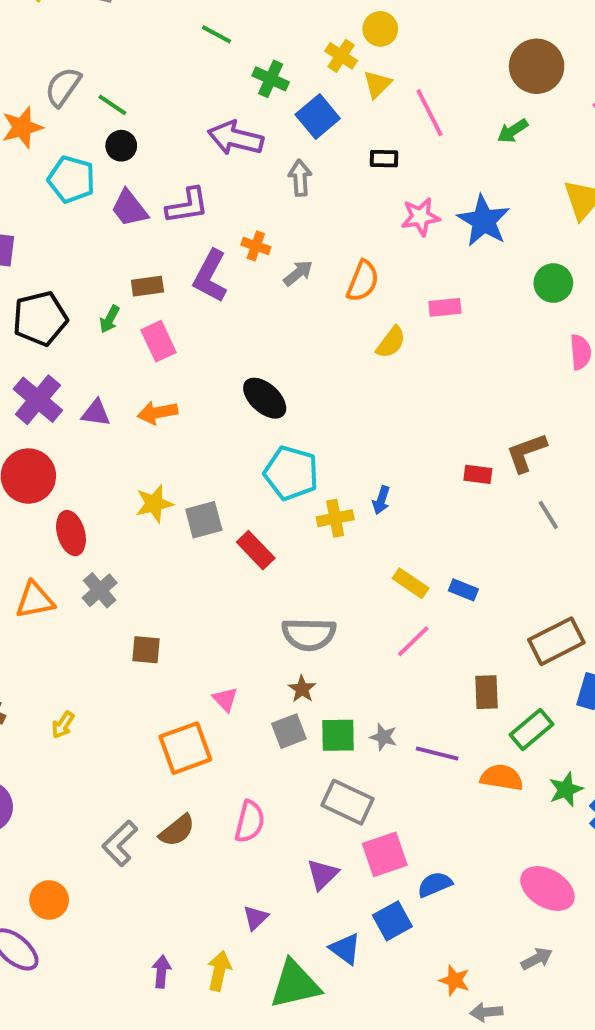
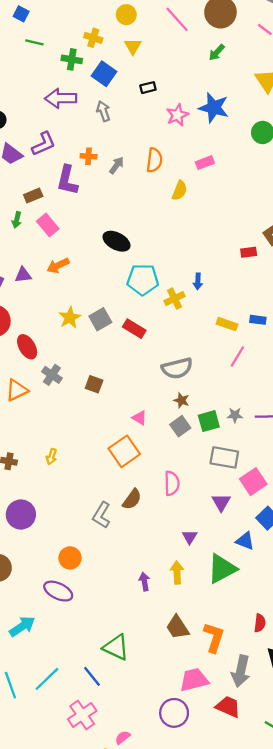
yellow cross: (341, 56) -> (93, 38), moved
pink line: (429, 113) -> (177, 19), moved
brown square: (146, 650) -> (94, 384), moved, turned 30

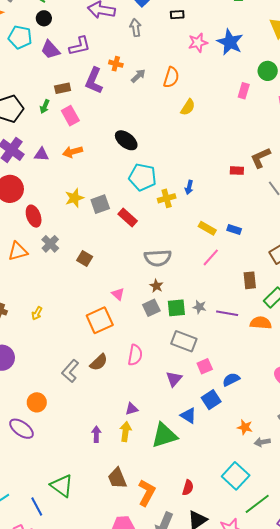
pink rectangle: (205, 163) -> (244, 91), moved, turned -63
pink square: (253, 482) -> (205, 366), size x0.7
purple triangle: (190, 537) -> (132, 409), moved, turned 32

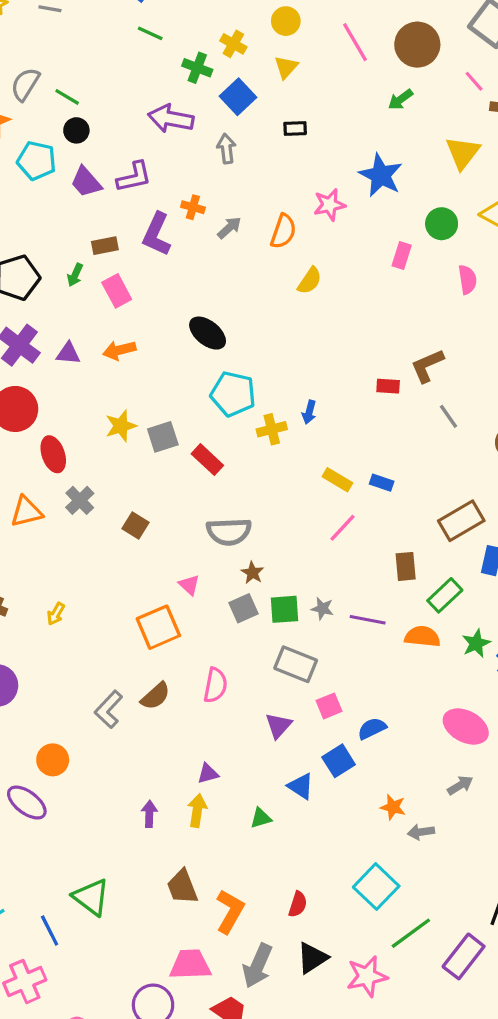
pink star: (198, 43) -> (329, 205), moved
gray semicircle: (158, 258) -> (229, 532), moved
green triangle: (164, 435) -> (261, 818), size x0.5

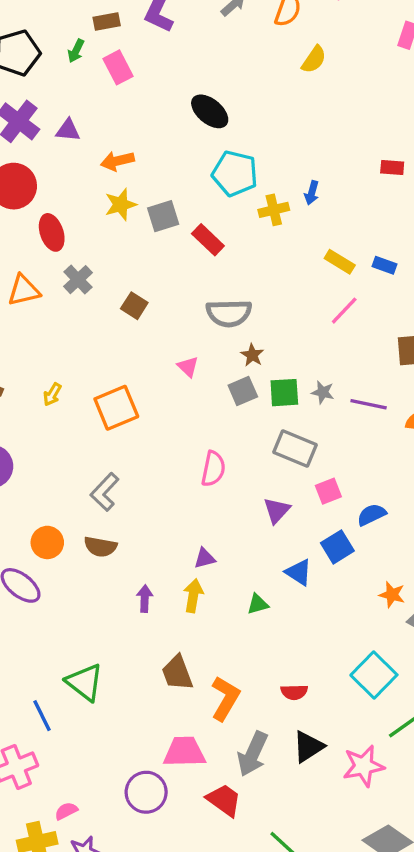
orange arrow: (119, 350) -> (117, 161), moved
orange square: (158, 627) -> (116, 408), moved
brown semicircle: (155, 696) -> (100, 547), moved, turned 52
red semicircle: (298, 904) -> (294, 692), turned 70

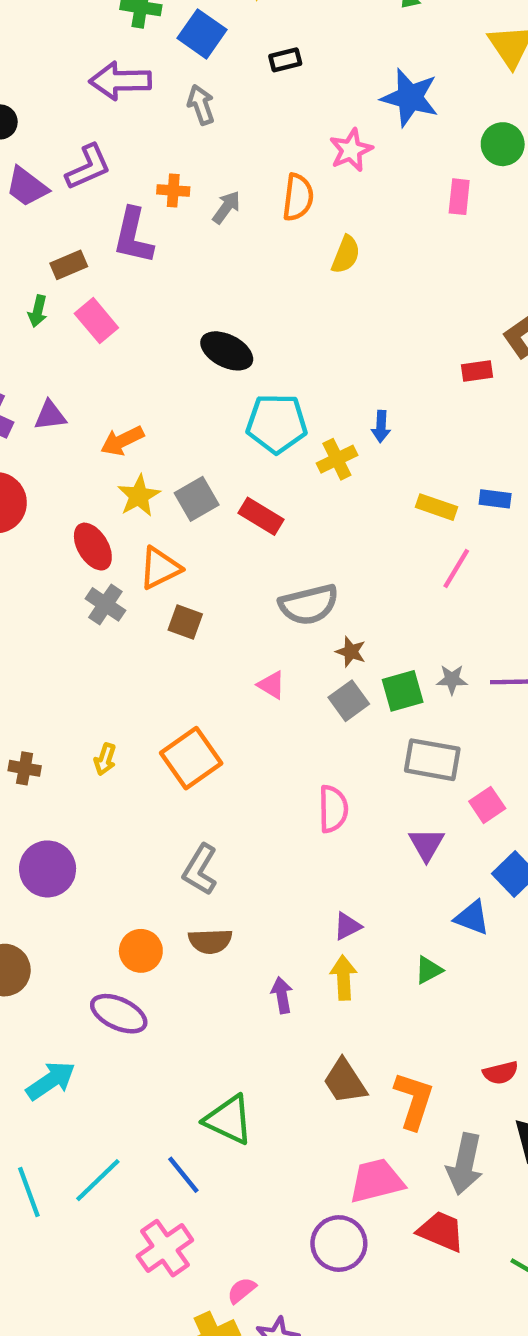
red ellipse: (52, 232) -> (93, 547), moved
orange triangle: (24, 290) -> (160, 568), moved

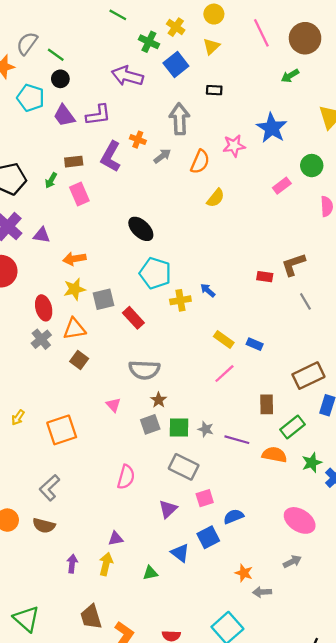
gray arrow: (201, 105) -> (180, 119), moved, size x1.5
pink rectangle: (459, 197) -> (282, 186), turned 30
blue arrow: (381, 426) -> (208, 290), turned 112

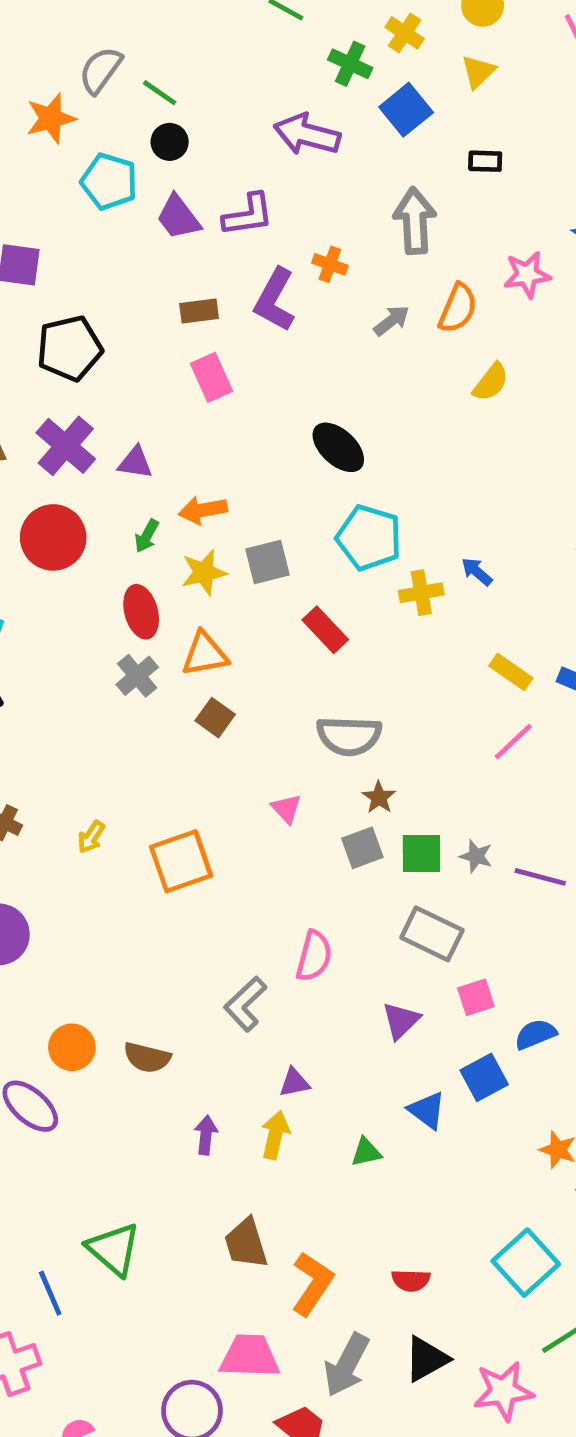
gray arrow: (162, 156) -> (392, 321), moved
green arrow: (51, 180) -> (147, 536), moved
gray square: (103, 299) -> (268, 562), moved
gray L-shape: (50, 488) -> (245, 1004), moved

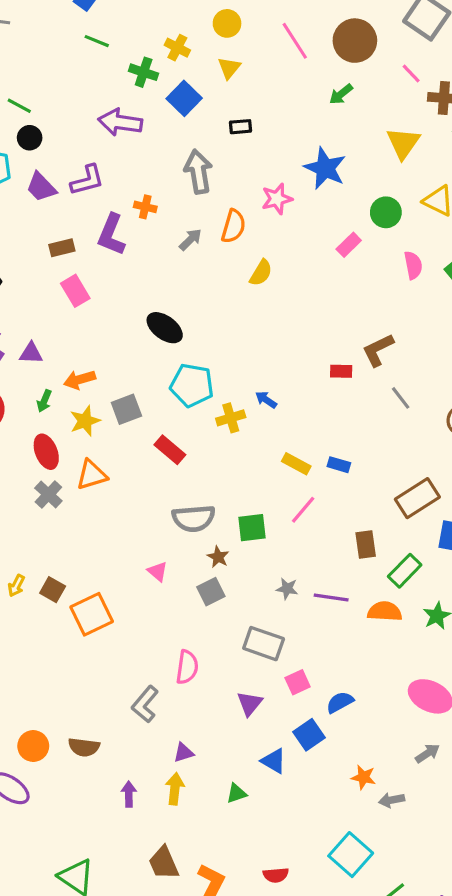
brown square: (215, 718) -> (53, 590), moved
yellow arrow: (91, 837) -> (16, 586), moved
green square: (421, 853) -> (252, 528), moved

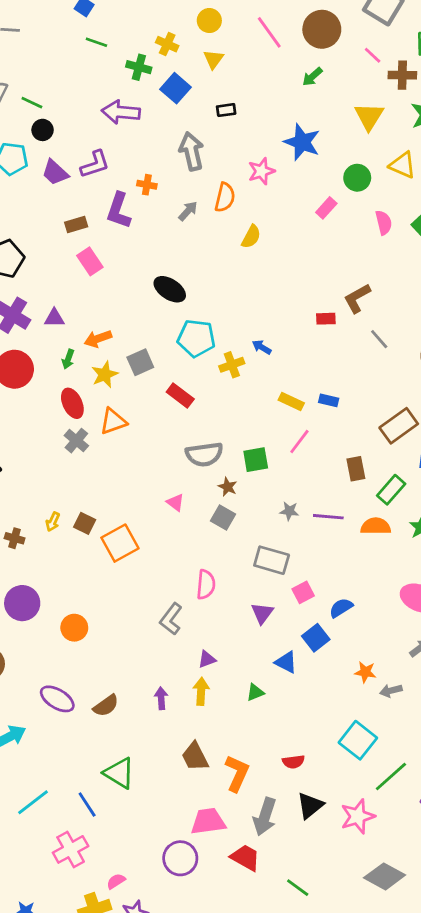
gray square: (211, 592) -> (223, 517), turned -30
orange circle: (33, 746) -> (74, 628), moved
brown semicircle: (84, 747) -> (106, 706), moved, turned -40

